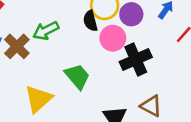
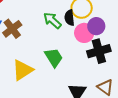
purple circle: (131, 14) -> (96, 26), moved
green arrow: (46, 31) -> (52, 20), moved, turned 60

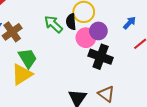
black cross: (99, 51) -> (101, 57), turned 35
green trapezoid: (54, 57) -> (28, 58), moved

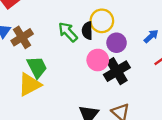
pink circle: (86, 38) -> (98, 60), moved
black cross: (101, 57) -> (117, 71), turned 35

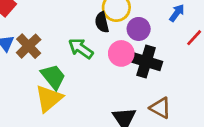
green arrow: (68, 32) -> (81, 48), moved
black cross: (117, 71) -> (146, 61), turned -30

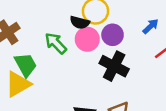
black semicircle: (102, 22) -> (80, 22), turned -72
pink circle: (121, 53) -> (87, 39), moved

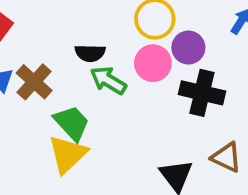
black semicircle: (80, 22) -> (90, 53), moved

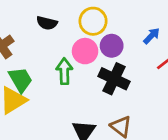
black semicircle: (90, 53) -> (47, 23), moved
green arrow: (108, 80) -> (64, 71), moved, turned 45

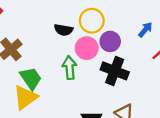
black semicircle: (47, 23) -> (64, 30), moved

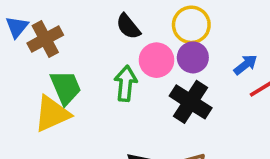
yellow circle: (92, 21) -> (191, 25), moved
black semicircle: (64, 30) -> (128, 27), turned 30
blue arrow: (145, 30) -> (245, 65), moved

